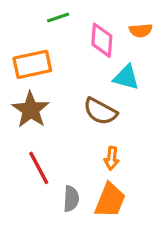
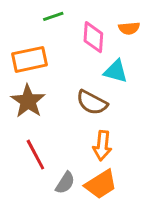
orange arrow: (112, 158) -> (102, 146), size x1.4
gray semicircle: (71, 199) -> (65, 183), turned 30
orange trapezoid: (110, 200) -> (101, 184), turned 36

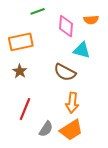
brown star: (28, 101) -> (20, 71), size x0.6
red line: (35, 155) -> (25, 109), turned 50

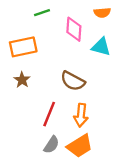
orange semicircle: (91, 20) -> (102, 13), moved
cyan triangle: (82, 50) -> (101, 47), moved
red line: (25, 109) -> (49, 114), moved

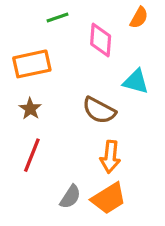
orange semicircle: (102, 13) -> (139, 18), turned -56
cyan triangle: (101, 47) -> (136, 82), moved
red line: (49, 114) -> (32, 155), moved

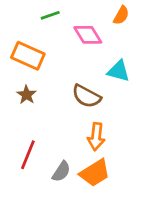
pink diamond: (101, 40) -> (88, 35), turned -36
orange rectangle: (32, 64) -> (28, 56), turned 36
red line: (32, 155) -> (28, 155), moved

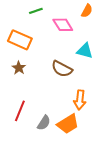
orange arrow: (96, 137) -> (80, 100), moved

